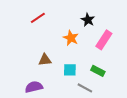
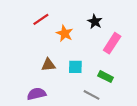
orange star: (71, 38) -> (65, 33), moved
cyan square: (70, 70) -> (75, 67), moved

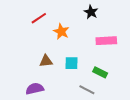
black star: (95, 22) -> (91, 12), moved
pink rectangle: (112, 43) -> (106, 41), turned 54

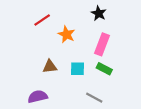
pink rectangle: (106, 41) -> (102, 44), moved, turned -66
green rectangle: (100, 72) -> (104, 69), moved

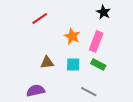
black star: (99, 13) -> (103, 12), moved
orange star: (66, 34) -> (72, 36), moved

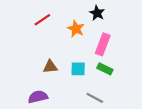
black star: (103, 12) -> (97, 13), moved
orange star: (72, 36) -> (76, 29), moved

